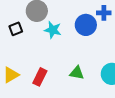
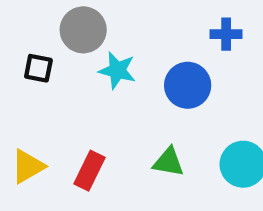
blue circle: (86, 25) -> (188, 85), moved
black square: (16, 29) -> (38, 68), turned 32

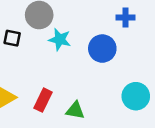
green triangle: (168, 162) -> (75, 110), moved

